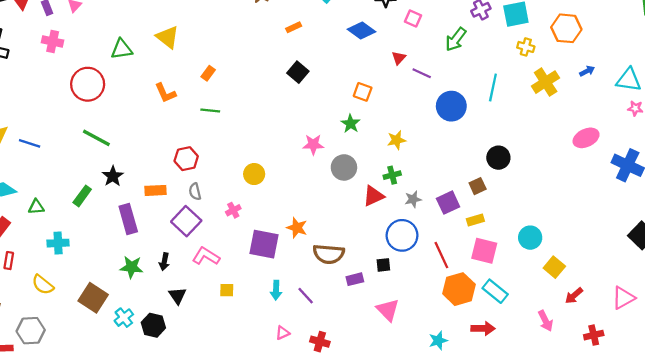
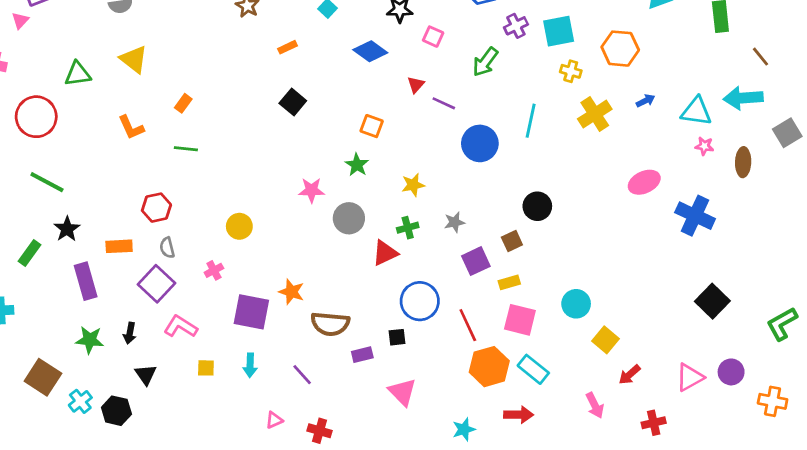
gray star: (413, 199) -> (454, 222), moved
cyan arrow: (276, 290) -> (250, 365), moved

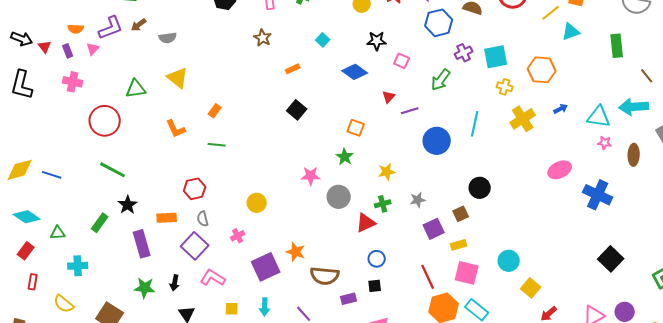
purple line: (444, 103) -> (410, 111), turned -42
blue circle: (420, 301) -> (377, 259), moved, size x0.6
purple square: (251, 312) -> (266, 267), turned -36

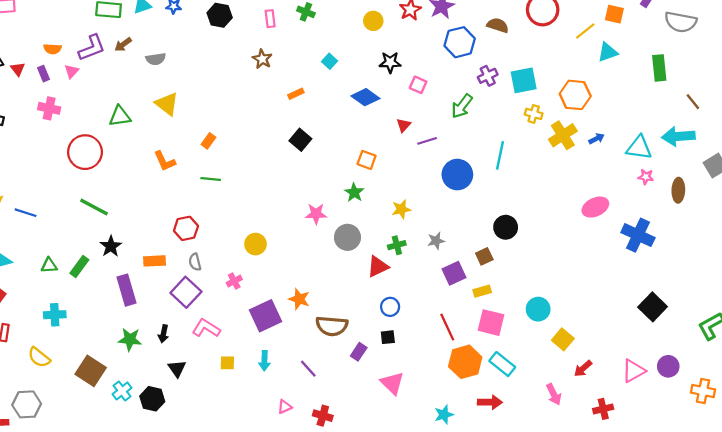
yellow cross: (523, 119) -> (563, 135), moved
green triangle: (58, 233) -> (49, 265), moved
purple rectangle: (349, 299) -> (359, 352), turned -42

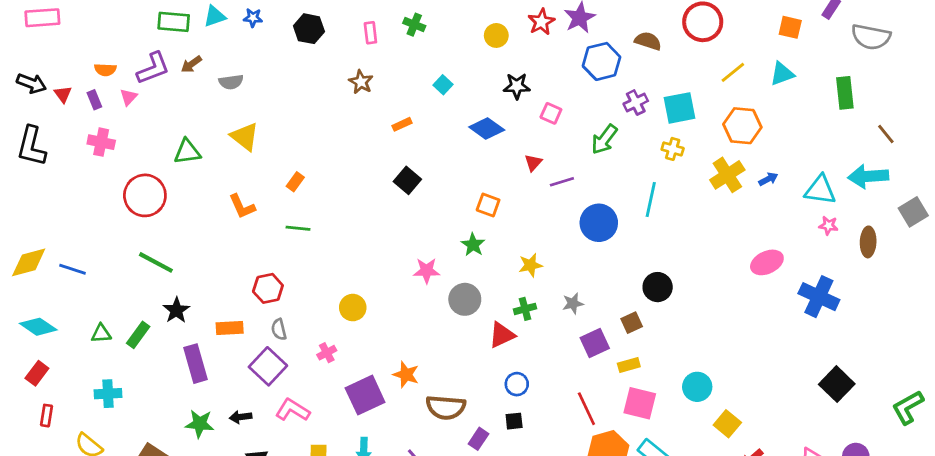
yellow line: (585, 31) -> (733, 72), moved
yellow cross: (534, 114) -> (673, 149), moved
black arrow: (164, 334) -> (241, 417), turned 72

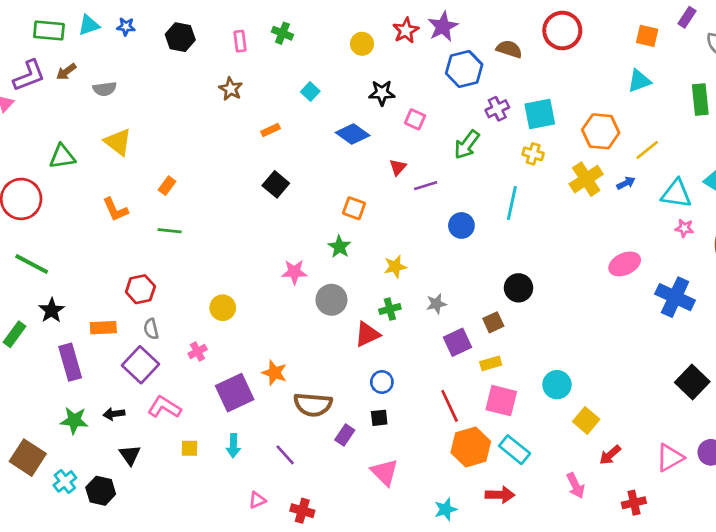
yellow line: (733, 72) -> (647, 150), moved
blue circle: (599, 223) -> (461, 225), size x0.7

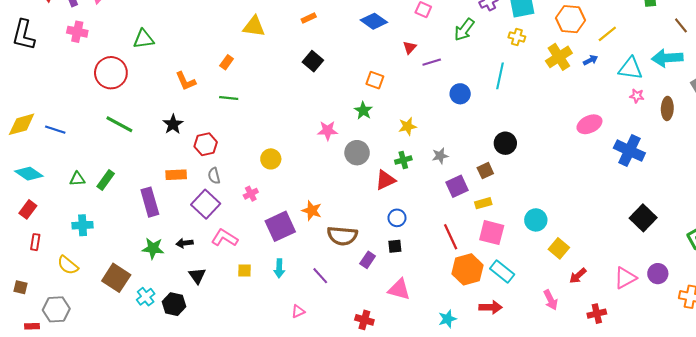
yellow triangle: (118, 142) -> (254, 26), moved, turned -30
black star: (52, 310) -> (173, 124), moved
pink triangle: (385, 472) -> (399, 289), turned -30
red cross: (302, 511) -> (364, 320), moved

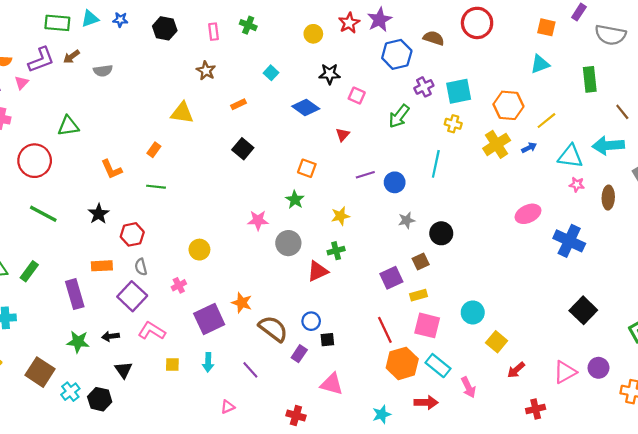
purple line: (432, 62) -> (365, 175), moved
gray star: (440, 156) -> (407, 220), moved
blue circle: (397, 218) -> (311, 321), moved
brown semicircle: (342, 236) -> (273, 329), turned -148
pink arrow: (551, 300) -> (468, 387), moved

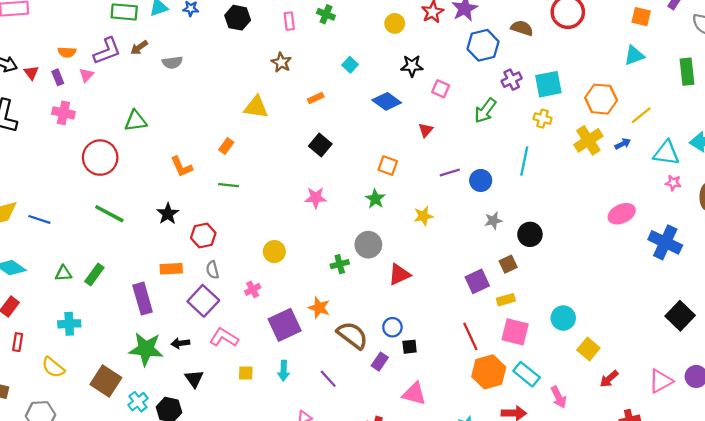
pink star: (258, 220) -> (316, 198), moved
green cross: (336, 251) -> (340, 264), moved
green star: (78, 342) -> (146, 349), size x1.4

